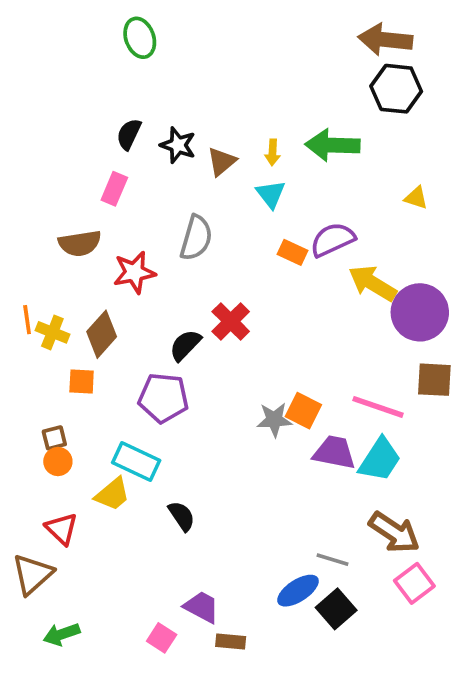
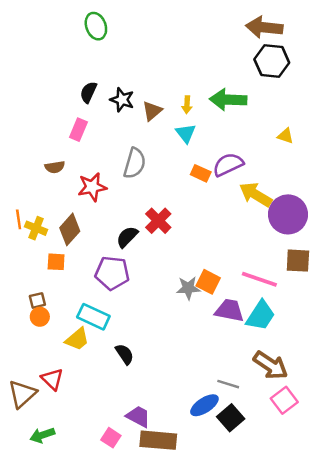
brown semicircle: (80, 243) -> (55, 167), size x0.7
red triangle: (62, 529) -> (52, 379), moved
brown rectangle: (231, 642) -> (158, 440), size x1.8

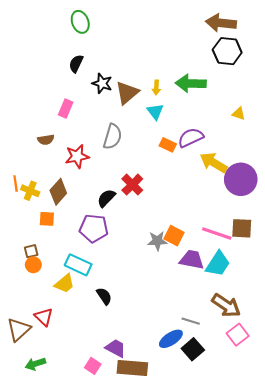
black semicircle: (88, 92) -> (76, 64), moved
brown triangle: (152, 111) -> (127, 93), size x1.4
brown square: (298, 261) -> (242, 228), moved

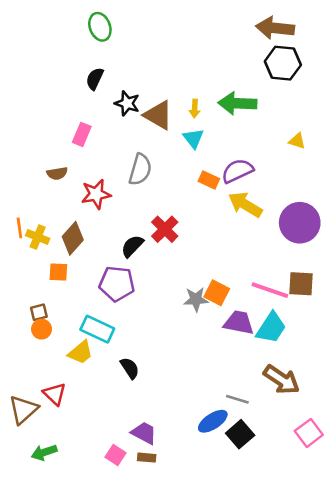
brown triangle: (127, 93) -> (158, 115), turned -50
yellow arrow: (214, 163) -> (245, 205), moved
pink square: (238, 335) -> (309, 433), moved
brown rectangle: (132, 368) -> (147, 458), moved, size x0.5

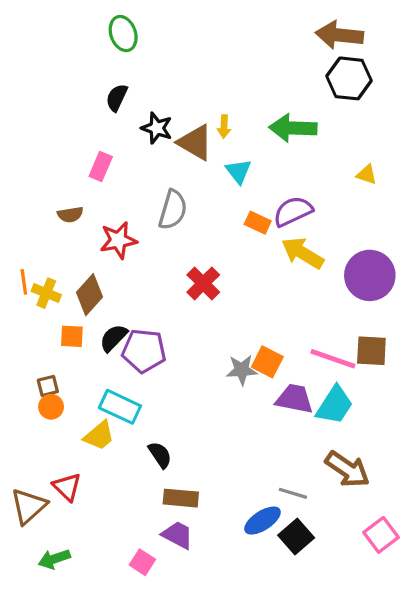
yellow arrow: (195, 109) -> (224, 126), moved
black semicircle: (132, 246) -> (114, 338), moved
brown rectangle: (147, 458) -> (181, 498), moved, size x1.5

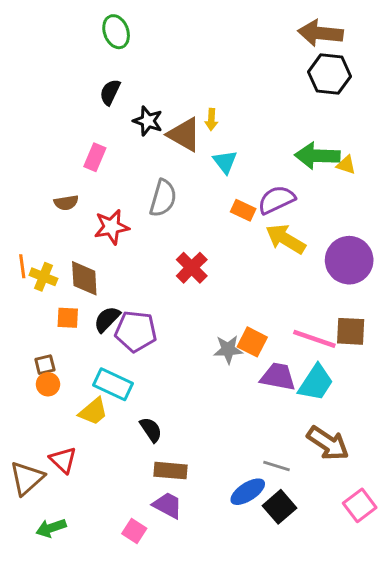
green arrow: (293, 128) -> (317, 156), moved
brown diamond: (89, 295) -> (84, 278), turned -45

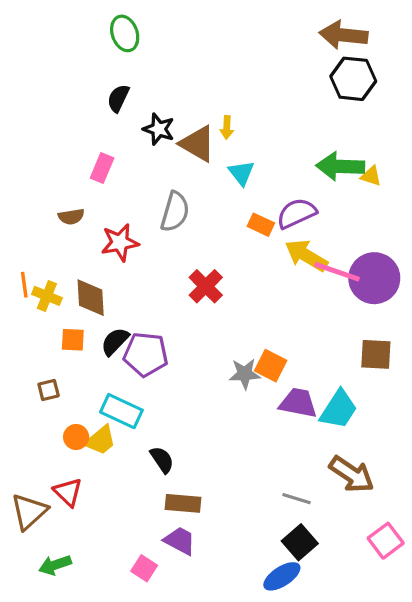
pink line: (314, 339) -> (337, 272), moved
orange circle: (48, 384) -> (76, 437), moved
blue ellipse: (248, 492) -> (282, 576), moved

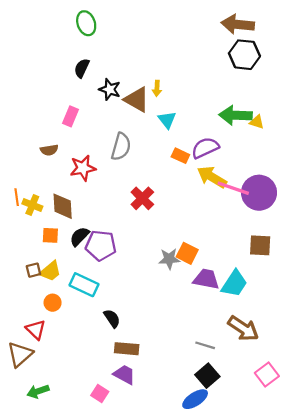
yellow trapezoid: (100, 440) -> (50, 271), moved
red triangle: (68, 492) -> (36, 330), moved

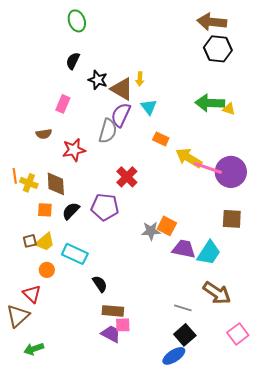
purple semicircle: (205, 148) -> (121, 115), moved, turned -40
purple pentagon: (101, 245) -> (105, 207), moved
pink square: (100, 394) -> (123, 325), moved, turned -35

